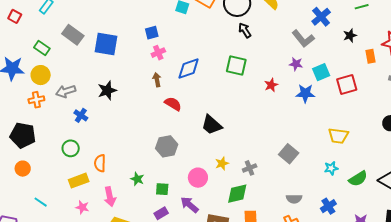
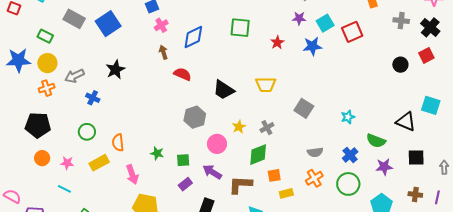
blue square: (106, 44) -> (108, 24), turned -35
yellow trapezoid: (338, 136) -> (266, 85), moved
gray hexagon: (167, 146) -> (195, 117), moved
green semicircle: (358, 179) -> (376, 141), moved, turned 60
pink star: (82, 207) -> (67, 163), moved

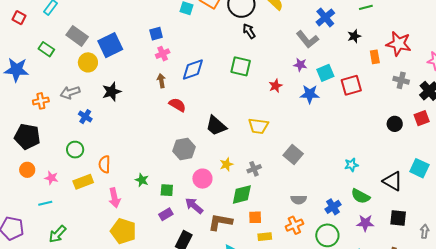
yellow circle: (47, 63) -> (88, 62), moved
cyan star: (348, 117) -> (351, 165), moved
cyan line: (64, 189) -> (45, 203), turned -48

